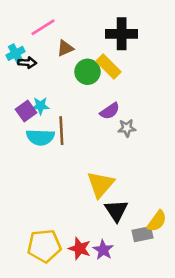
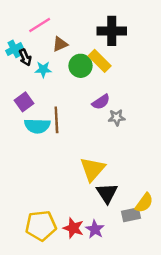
black arrow: (27, 63) -> (25, 57), turned 63
cyan star: (40, 106) -> (43, 69), moved

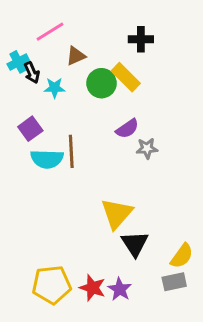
black cross: (112, 31) -> (141, 39), size x0.7
gray rectangle: (131, 215) -> (174, 282), moved

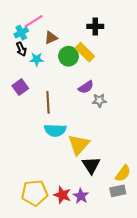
cyan cross: (18, 62) -> (21, 33), moved
cyan semicircle: (47, 159) -> (55, 130), moved

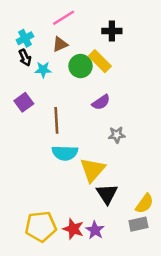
pink line: (34, 21) -> (64, 18), moved
gray star: (99, 100) -> (117, 135), moved

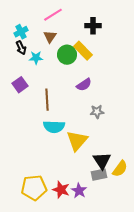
brown triangle: (60, 44) -> (50, 37), turned -32
black triangle: (107, 194) -> (102, 161), moved
gray rectangle: (138, 224) -> (99, 175), moved

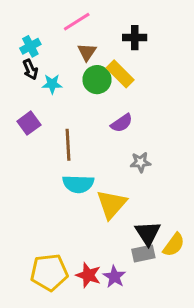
brown triangle: (50, 37) -> (87, 52), moved

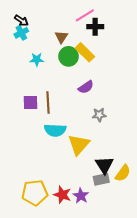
pink line: (77, 22) -> (85, 15), moved
black arrow: (30, 69) -> (21, 20), moved, turned -32
purple square: (29, 123) -> (31, 102), moved, turned 35

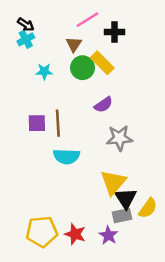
pink line: (85, 15) -> (87, 20), moved
gray star: (99, 115) -> (119, 138), size x1.5
yellow triangle: (79, 145) -> (113, 182), moved
purple star: (81, 196) -> (108, 235), moved

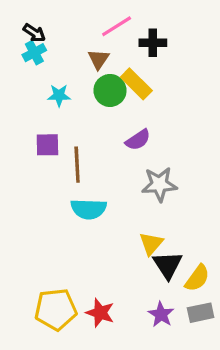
purple square: (37, 123) -> (47, 145), moved
yellow triangle: (113, 182) -> (151, 244), size x0.7
gray rectangle: (122, 216) -> (201, 313), moved
purple star: (108, 235) -> (161, 314), moved

